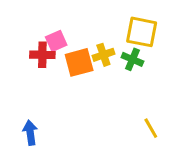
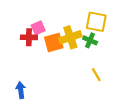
yellow cross: (103, 55) -> (70, 37), size x1.5
yellow line: (151, 128) -> (96, 75), moved

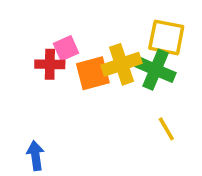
green cross: (90, 40) -> (156, 70), size x1.5

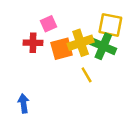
pink square: (66, 48) -> (48, 24), moved
yellow line: (166, 129) -> (87, 75), moved

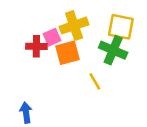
pink square: (48, 24) -> (52, 37), moved
yellow cross: (81, 43) -> (74, 26), moved

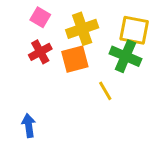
pink square: (52, 37) -> (40, 17), moved, turned -36
red cross: (36, 46) -> (40, 52), turned -30

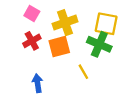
blue arrow: (29, 126) -> (38, 83), moved

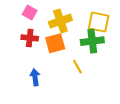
red cross: (32, 41) -> (30, 38), turned 35
green cross: (99, 44) -> (92, 41), turned -30

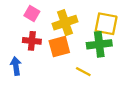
yellow line: (77, 67) -> (83, 72), turned -32
blue arrow: (35, 77) -> (16, 66), moved

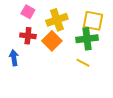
orange square: (59, 47) -> (52, 41), turned -30
yellow line: (83, 72) -> (83, 63), moved

